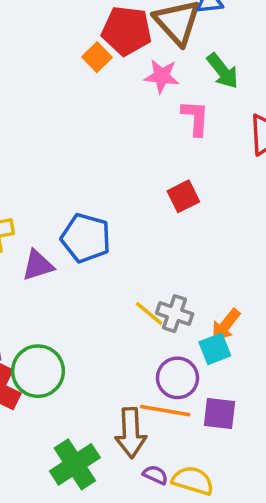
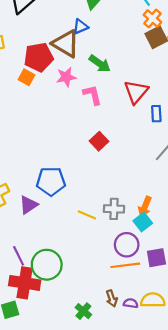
yellow line: (149, 313) -> (87, 215), moved
brown arrow: (131, 433) -> (112, 298), moved, size x0.6
green cross: (75, 464) -> (83, 311), size x0.6

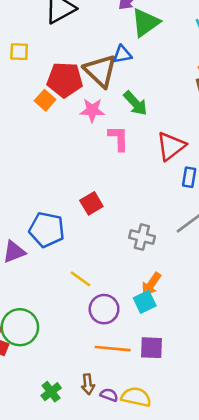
red square: (99, 141) -> (91, 203), moved
gray cross: (114, 209) -> (142, 237), moved
purple circle: (127, 245) -> (104, 309), moved

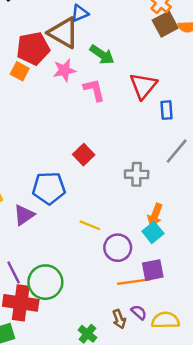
purple square: (152, 348) -> (153, 270), moved
purple semicircle: (109, 395) -> (139, 312), moved, turned 35

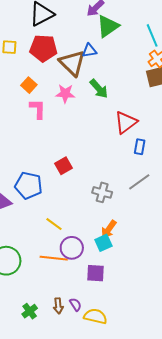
red pentagon: (33, 48) -> (43, 48), moved
pink L-shape: (94, 90) -> (38, 109), moved
orange line: (134, 282) -> (54, 258), moved

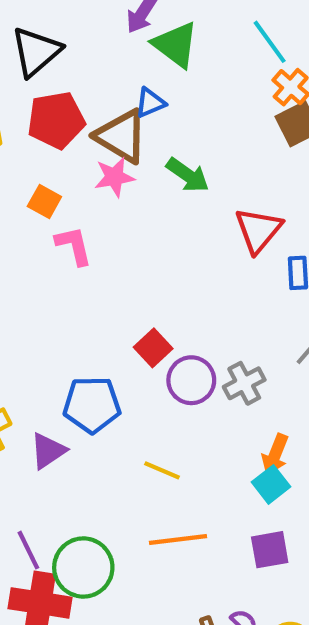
green triangle: (108, 26) -> (176, 45), turned -35
pink star: (65, 94) -> (114, 177), moved
gray cross: (102, 192) -> (244, 383), turned -30
purple circle: (72, 248) -> (191, 380), moved

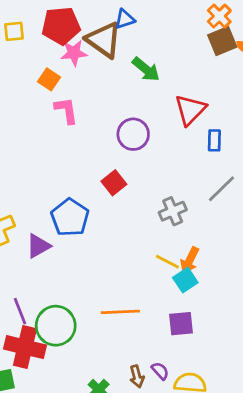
pink star: (114, 177) -> (74, 53), moved
purple circle: (191, 380) -> (133, 134), moved
blue pentagon: (92, 405) -> (70, 217), turned 30
yellow line: (162, 470) -> (167, 262), moved

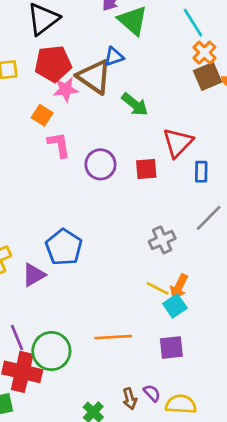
purple circle: (133, 134) -> (100, 164), moved
red square: (114, 183) -> (146, 169), moved, turned 35

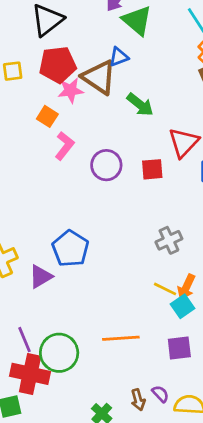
pink L-shape: (59, 145) -> (64, 146), turned 48

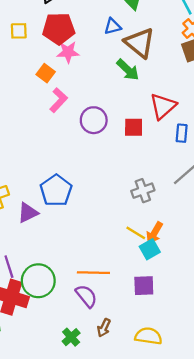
brown triangle: (99, 77) -> (140, 43), moved
purple semicircle: (160, 394) -> (86, 296), moved, size x1.5
brown arrow: (138, 400) -> (104, 328), turned 36

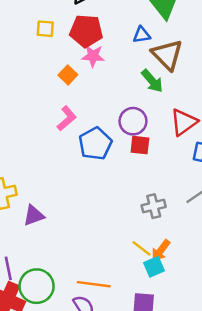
pink L-shape: (59, 100) -> (67, 118), moved
purple circle: (94, 120) -> (133, 121), moved
red square: (134, 127) -> (140, 145), moved
blue pentagon: (56, 190) -> (95, 144), moved

